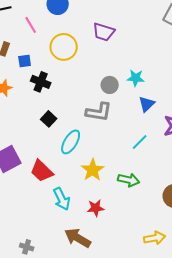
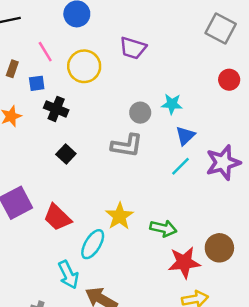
pink line: (31, 25) -> (45, 52), moved
cyan ellipse: (71, 142) -> (93, 244), moved
cyan line: (140, 142) -> (180, 166), moved
cyan arrow: (62, 199) -> (68, 275), moved
red star: (96, 208) -> (184, 262), moved, size x1.5

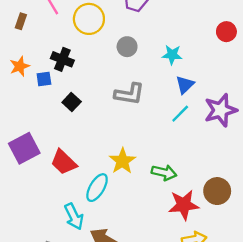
blue square: (37, 83) -> (44, 79), moved
gray circle: (140, 113) -> (127, 47), moved

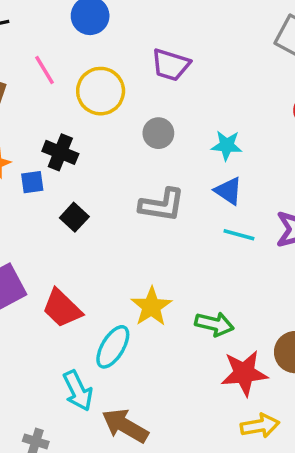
blue triangle: (185, 85) -> (228, 191), moved, turned -42
cyan line: (180, 114) -> (239, 235), turned 60

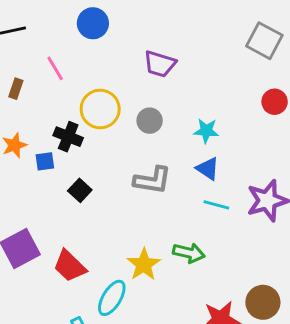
yellow circle: (101, 91) -> (100, 109), moved
green arrow: (214, 324) -> (189, 253), moved

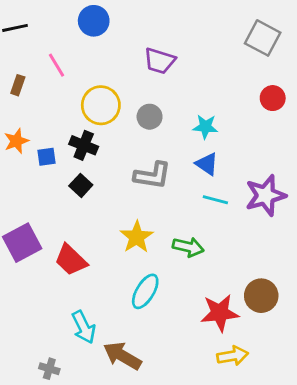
black cross: (68, 137) -> (84, 145), moved
yellow star: (144, 265) -> (137, 237), moved
cyan ellipse: (112, 298) -> (145, 291), moved

